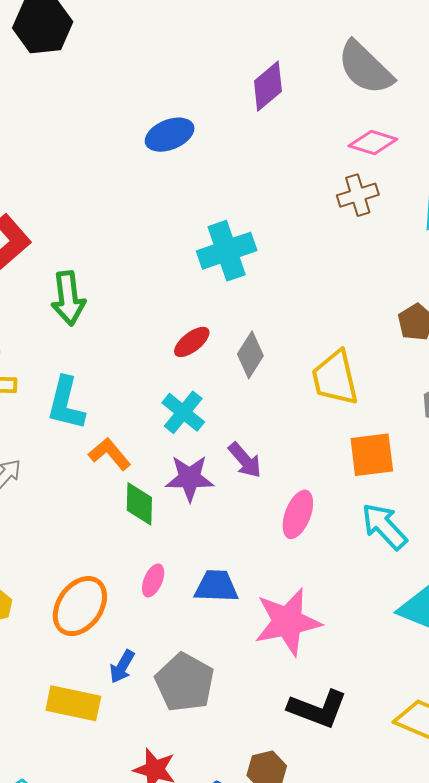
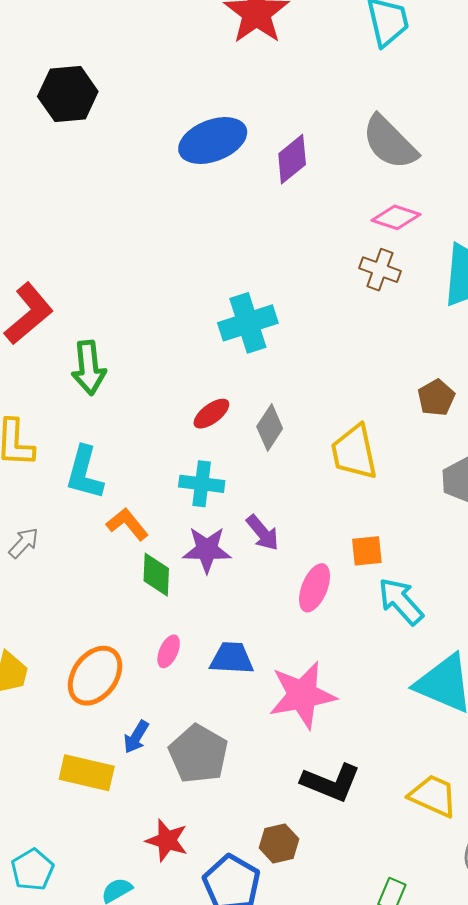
blue ellipse: (170, 135) -> (213, 141), moved, size x1.4
brown cross: (358, 195) -> (380, 270), turned 36
cyan cross: (183, 412) -> (202, 484), turned -33
orange square: (372, 455) -> (367, 551), moved, size x0.7

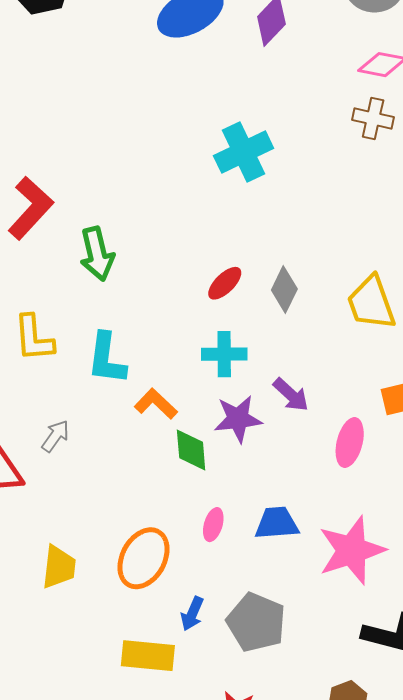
cyan cross: (248, 323) -> (244, 152), moved

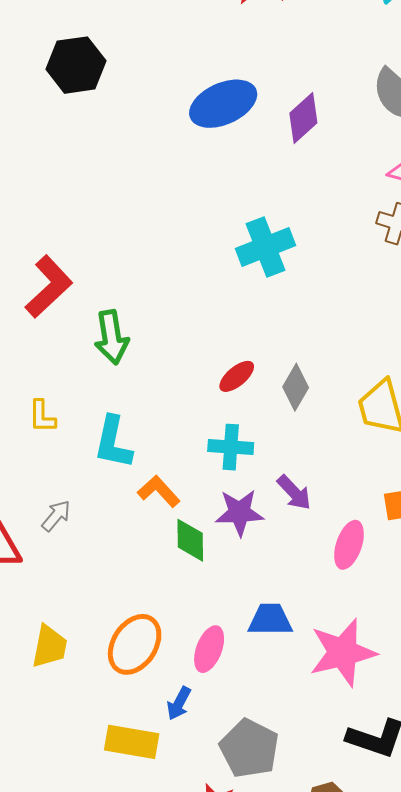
yellow L-shape: (34, 338) -> (42, 416), size x0.7
pink ellipse: (213, 525) -> (209, 649), moved, size x1.4
gray pentagon: (256, 622) -> (249, 748), moved

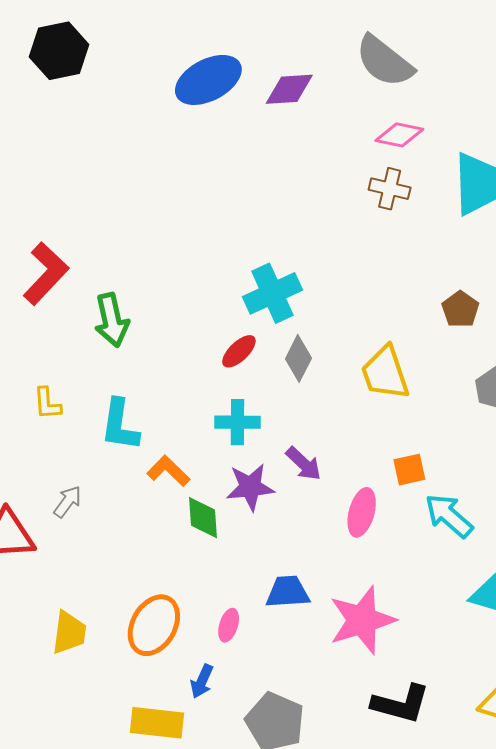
purple diamond: (303, 118) -> (289, 89), turned 42
cyan cross: (266, 247) -> (273, 293), moved
pink ellipse: (209, 649) -> (229, 625), size x0.7

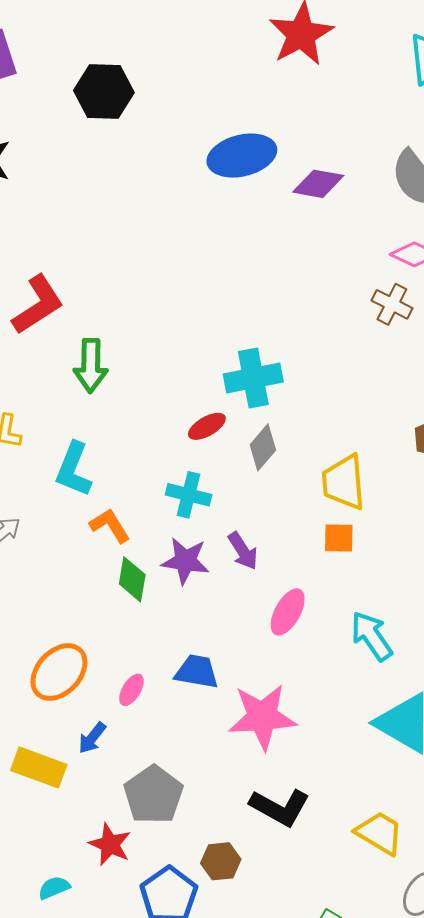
orange square: (409, 470) -> (339, 538), moved

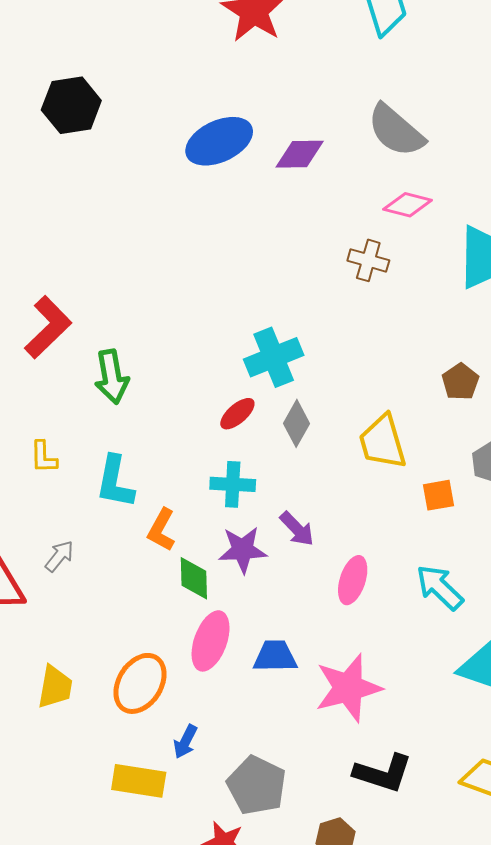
brown cross: (392, 304) -> (368, 260), moved
orange L-shape: (110, 526) -> (161, 530), turned -108
orange square: (339, 538) -> (438, 495), moved
pink ellipse: (131, 690) -> (211, 641), moved, size x1.8

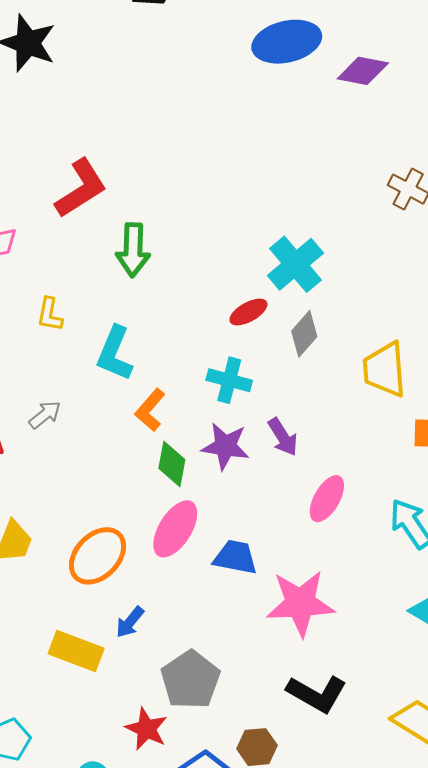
cyan cross: (274, 357) -> (295, 264), turned -30

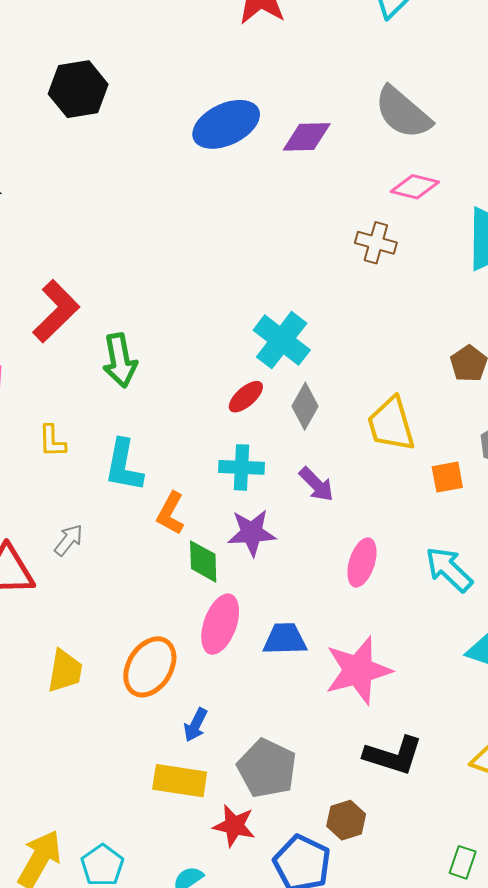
purple arrow: (283, 437) -> (316, 484), moved
yellow rectangle: (76, 651) -> (180, 781), moved

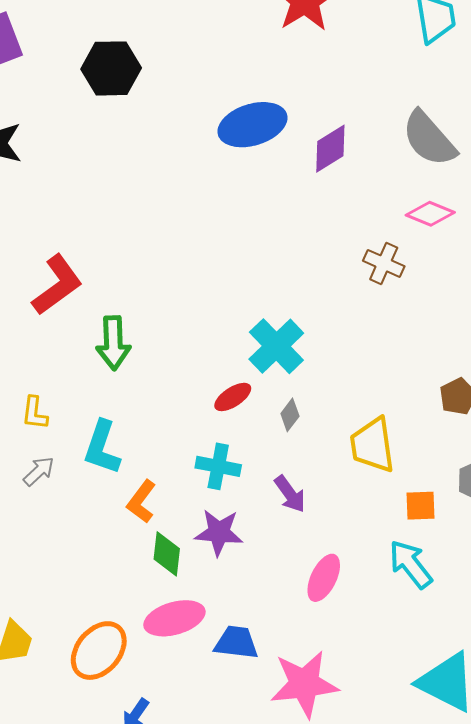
purple diamond: (307, 137) -> (330, 149), turned -39
gray diamond: (305, 406) -> (290, 415), size x0.7
gray arrow: (69, 540) -> (39, 471), moved
cyan arrow: (449, 569) -> (411, 564), moved
pink ellipse: (220, 624) -> (174, 618), turned 46

